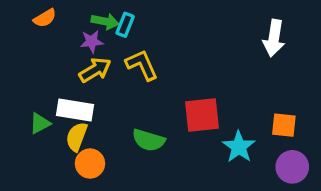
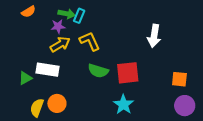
white arrow: (274, 38) -> (154, 36), moved
yellow semicircle: (77, 137) -> (37, 108), moved
green semicircle: (148, 140) -> (98, 71), moved
cyan star: (239, 147) -> (123, 105), moved

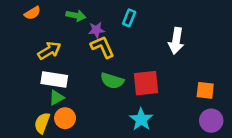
cyan rectangle: (79, 16) -> (129, 18), moved
purple star: (58, 26) -> (96, 30), moved
yellow arrow: (60, 44) -> (49, 51), moved
green triangle: (25, 78) -> (57, 98), moved

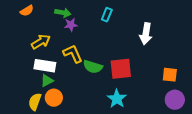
purple star: (96, 30) -> (71, 25), moved
yellow L-shape: (102, 47) -> (73, 54), moved

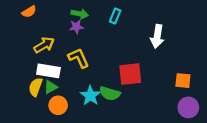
green arrow: (63, 13) -> (80, 14), moved
green semicircle: (93, 67) -> (110, 93), moved
cyan star: (117, 99) -> (90, 96), moved
yellow semicircle: (35, 102) -> (36, 87), moved

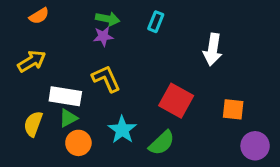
yellow arrow: (44, 45) -> (32, 61), moved
red square: (130, 74) -> (176, 101), turned 35
orange square: (183, 81) -> (233, 109), moved
yellow semicircle: (36, 87) -> (33, 124), moved
green semicircle: (110, 93) -> (162, 143), moved, turned -60

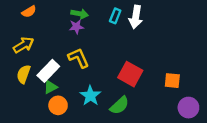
white arrow: (213, 49) -> (136, 17), moved
white rectangle: (65, 96) -> (48, 71), turned -55
yellow semicircle: (33, 124) -> (24, 74), moved

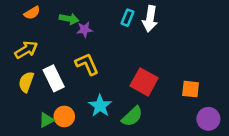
green arrow: (80, 14) -> (69, 19), moved
white rectangle: (48, 71) -> (54, 78), turned -70
green triangle: (50, 87) -> (46, 120), moved

